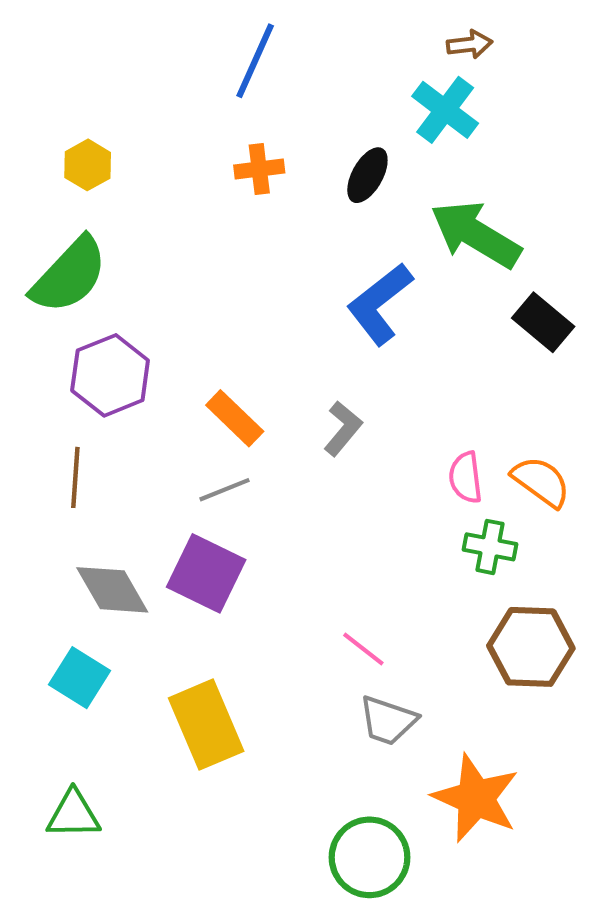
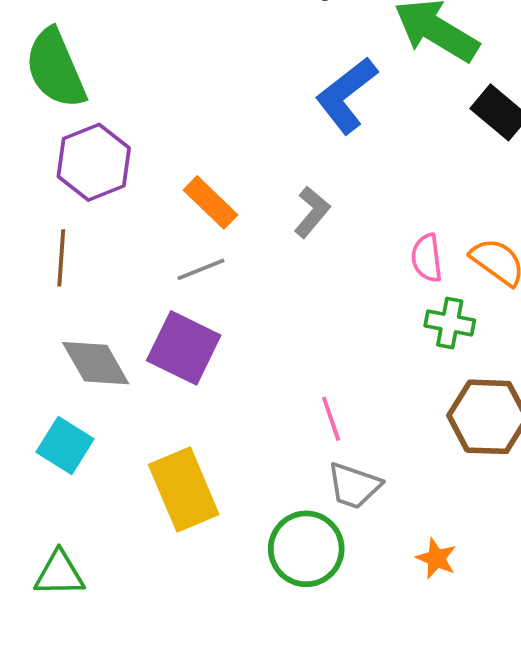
green semicircle: (69, 275) -> (55, 68), turned 114
pink line: (363, 649) -> (331, 419), turned 33
orange star: (476, 798) -> (436, 558), size x0.5
green circle: (370, 857) -> (306, 549), moved

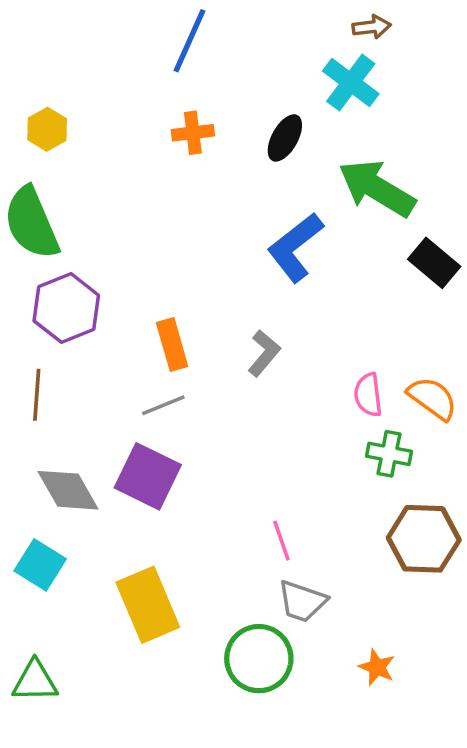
orange rectangle: (210, 202) -> (172, 344), turned 30

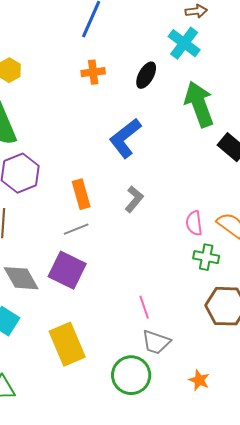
green arrow: (377, 188) -> (199, 104), turned 39
blue L-shape: (295, 247) -> (125, 138), moved

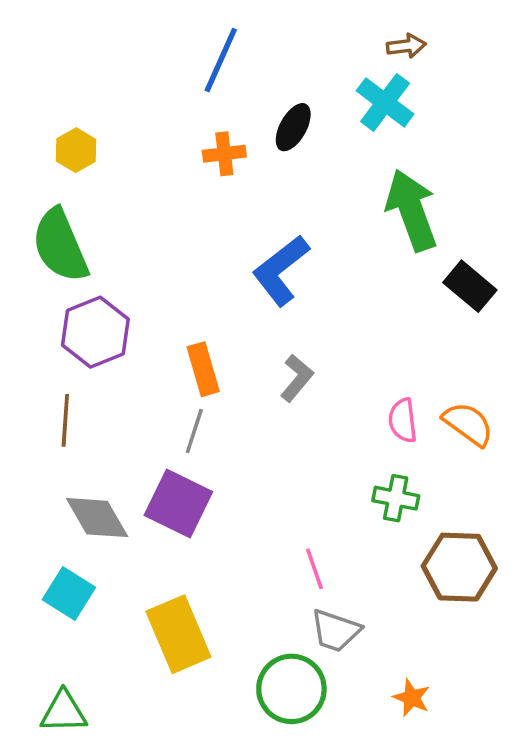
black ellipse: (146, 75) -> (293, 127), moved
gray line: (76, 229) -> (194, 431), turned -50
green cross: (206, 257) -> (396, 498), moved

